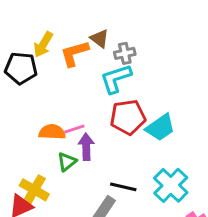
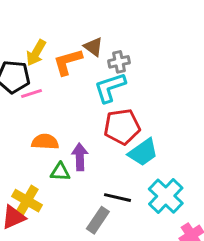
cyan trapezoid: (160, 128) -> (143, 152), moved
pink line: (74, 129) -> (32, 94), moved
green triangle: (67, 162) -> (60, 172), turned 42

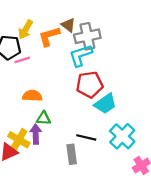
gray cross: (119, 62) -> (87, 36), size x1.6
purple arrow: (80, 157) -> (36, 134), moved
gray rectangle: (98, 220) -> (72, 154), turned -42

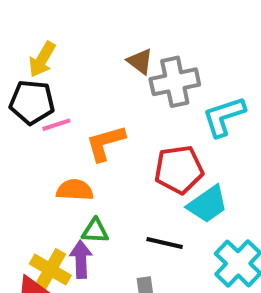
yellow arrow: (26, 30) -> (42, 59), moved
orange L-shape: (49, 36) -> (105, 143), moved
cyan L-shape: (81, 55) -> (224, 116), moved
black line: (86, 137) -> (165, 243), moved

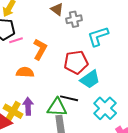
gray cross: (175, 82) -> (74, 19), size x0.7
orange L-shape: (105, 143) -> (40, 49), turned 135
green triangle: (95, 231) -> (57, 107), moved, size x1.5

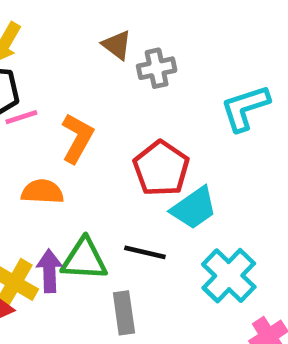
cyan L-shape: (98, 36) -> (245, 108), moved
red pentagon: (76, 62) -> (161, 168), turned -30
green triangle: (57, 107) -> (84, 259), moved

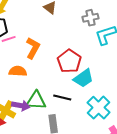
gray cross: (157, 68) -> (90, 18), moved
purple arrow: (49, 271) -> (21, 106), turned 102

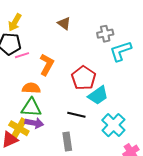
green triangle: (36, 101) -> (31, 108), moved

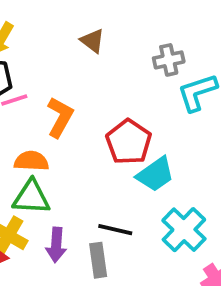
black line: (76, 115) -> (115, 230), moved
purple arrow: (34, 123) -> (56, 245), moved, turned 84

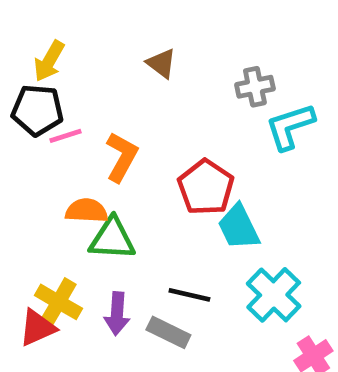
cyan trapezoid: (155, 174) -> (239, 227), turned 99
green triangle: (31, 197) -> (112, 239), moved
gray rectangle: (98, 260) -> (168, 332), turned -56

